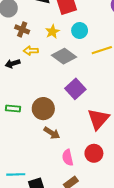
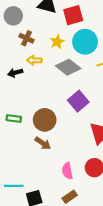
cyan circle: (80, 30) -> (85, 42), size x1.5
brown arrow: (52, 133) -> (43, 143), moved

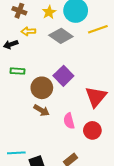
purple square: (78, 101) -> (63, 76), moved
green rectangle: (14, 119) -> (17, 71), moved
pink semicircle: (67, 171) -> (69, 121), moved

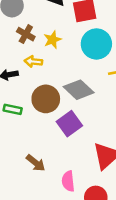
yellow star: (49, 12) -> (53, 40), moved
gray diamond: (61, 36) -> (79, 90), moved
brown circle: (42, 88) -> (46, 99), moved

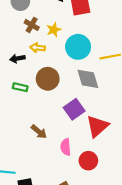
cyan circle: (96, 44) -> (78, 47), moved
gray diamond: (79, 90) -> (88, 79), moved, turned 30
purple square: (69, 124) -> (74, 109), moved

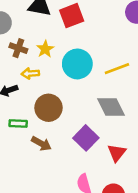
gray diamond: (88, 79) -> (111, 107), moved
red triangle: (97, 126) -> (117, 153), size x0.7
brown arrow: (39, 132) -> (41, 144), moved

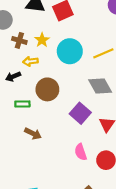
brown arrow: (41, 144) -> (33, 134), moved

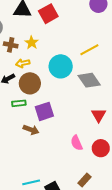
cyan circle: (70, 51) -> (61, 66), moved
brown circle: (47, 89) -> (30, 83), moved
purple square: (80, 113) -> (44, 111), moved, turned 36

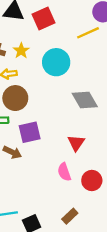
yellow line: (89, 50) -> (88, 33), moved
cyan circle: (61, 66) -> (56, 62), moved
red triangle: (99, 115) -> (76, 143), moved

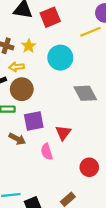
red triangle: (76, 143) -> (63, 133), moved
pink semicircle: (64, 172) -> (47, 152), moved

